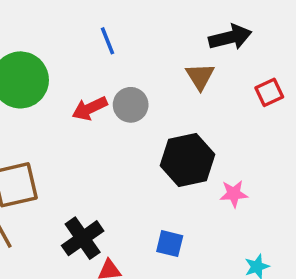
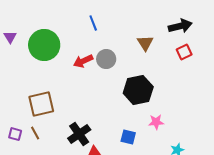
black arrow: (230, 37) -> (180, 26), moved
pink star: (234, 194) -> (156, 122), moved

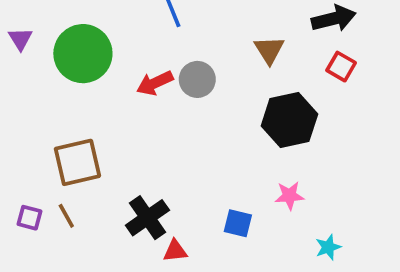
red square: (184, 52) -> (341, 67), turned -35
black hexagon: (138, 90) -> (289, 120), moved

